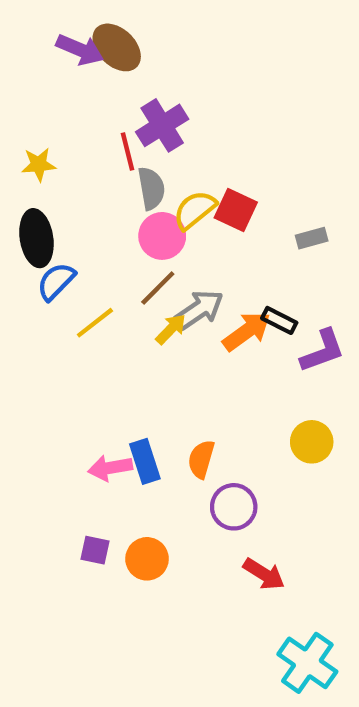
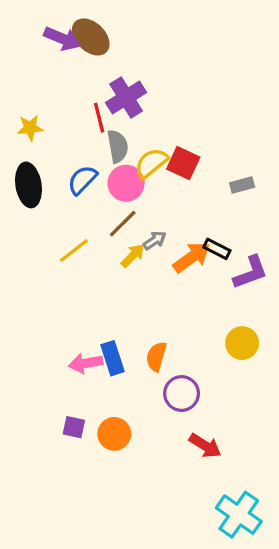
blue semicircle: (56, 281) -> (82, 180), moved
gray arrow: (199, 310) -> (155, 240), size x0.6

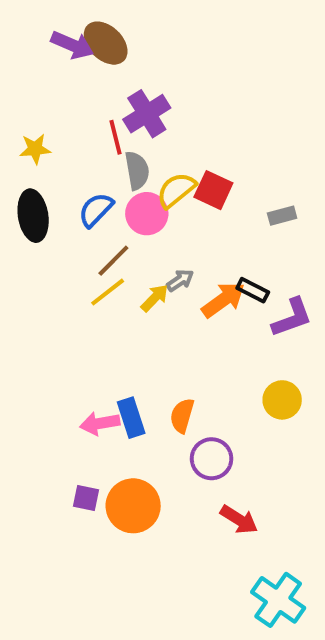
brown line: (123, 224) -> (113, 261), moved
yellow line: (74, 251) -> (108, 292), moved
orange circle: (114, 434) -> (133, 506), size x1.4

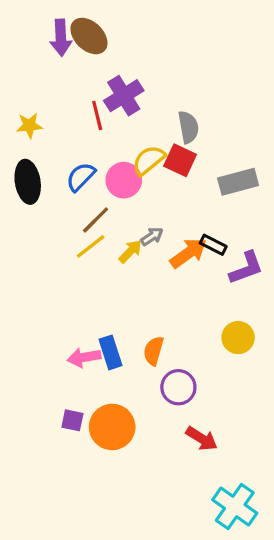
purple arrow: (72, 45) -> (61, 38), turned 64
gray semicircle: (137, 171) -> (188, 127), moved
gray rectangle: (282, 216) -> (238, 182), size x1.6

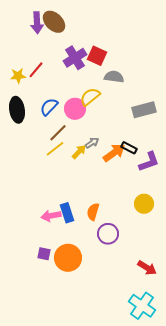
red line: (97, 116) -> (36, 70), moved, turned 54
gray semicircle: (188, 127) -> (114, 77), turned -72
red square: (180, 160) -> (97, 56), moved
red arrow: (202, 439) -> (147, 268), moved

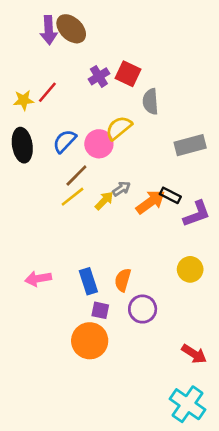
purple cross: (75, 58) -> (99, 76), size x0.7
gray semicircle: (114, 77) -> (150, 102), turned -102
pink arrow: (51, 216) -> (38, 279), moved
purple square: (44, 254) -> (100, 310), moved

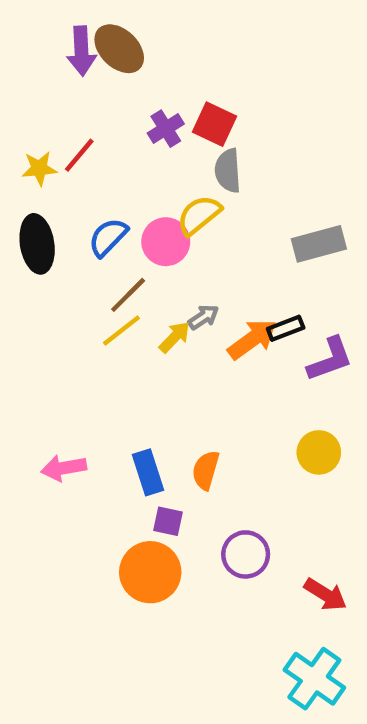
gray semicircle: (150, 102) -> (228, 171), moved
black rectangle: (170, 195) -> (286, 328), turned -48
purple circle: (143, 309) -> (246, 554), moved

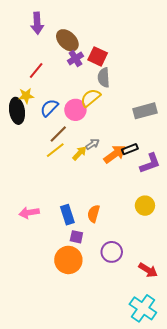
brown ellipse: (119, 49) -> (67, 40), moved
yellow star: (39, 168) -> (26, 96), moved

